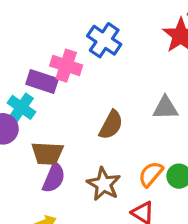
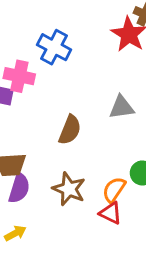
orange semicircle: (151, 174) -> (114, 190), moved

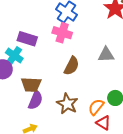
pink cross: (19, 76) -> (62, 33), moved
red triangle: (111, 213) -> (103, 123), moved

